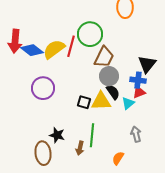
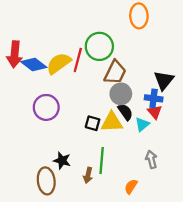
red triangle: (139, 92) -> (155, 112), turned -48

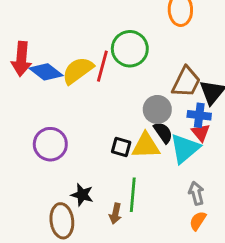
brown trapezoid: (115, 72) -> (186, 82), moved
purple circle: (46, 107) -> (50, 144), moved
cyan triangle: (142, 124) -> (185, 149), size x1.6
orange semicircle: (131, 187) -> (198, 221), moved

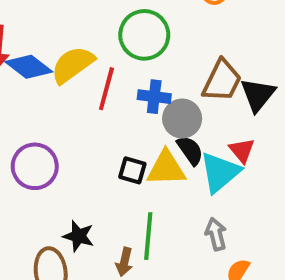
red line: (102, 66) -> (106, 89), moved
blue cross: (199, 115) -> (154, 97), moved
gray arrow: (196, 193) -> (216, 234), moved

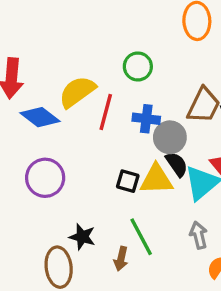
green circle: (144, 35) -> (138, 66), size x0.7
blue diamond: (29, 67) -> (40, 117), moved
green line: (148, 236) -> (141, 237), turned -33

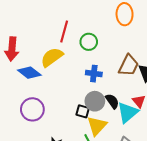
red line: (106, 112) -> (64, 32), moved
gray circle: (170, 137) -> (95, 101), moved
yellow triangle: (156, 179) -> (97, 126), moved, turned -45

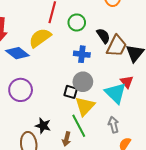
black semicircle: (112, 101) -> (103, 36), moved
cyan triangle: (128, 112) -> (116, 93), turned -35

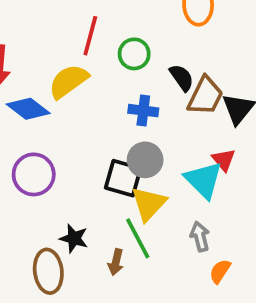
black square: (71, 92) -> (123, 178), size x1.5

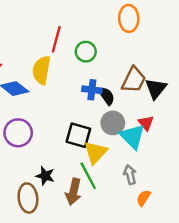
black semicircle: (182, 78) -> (107, 96), moved
yellow semicircle: (68, 81) -> (41, 70), turned -44
gray circle: (145, 160) -> (113, 123), moved
brown arrow: (116, 262) -> (73, 192), size x1.5

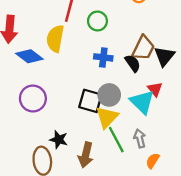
black semicircle: (107, 96) -> (133, 63), moved
gray circle: (113, 123) -> (109, 95), moved
green line: (88, 176) -> (116, 140), moved

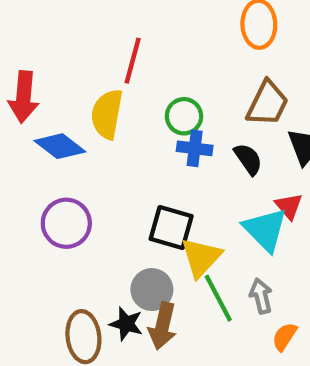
green circle: (97, 21) -> (184, 116), moved
brown trapezoid: (143, 48) -> (267, 103), moved
gray circle: (109, 95) -> (152, 290), moved
black star: (59, 140) -> (126, 324), moved

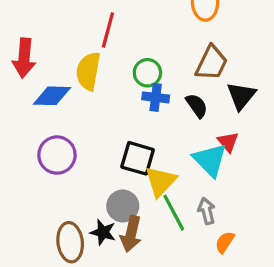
blue diamond: (60, 146) -> (52, 96), turned -36

